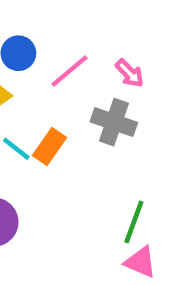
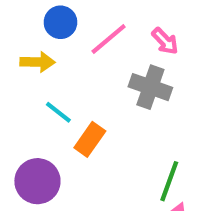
orange rectangle: (49, 147) -> (90, 139), moved

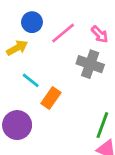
yellow arrow: (37, 62) -> (17, 48), turned -30

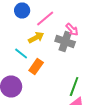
pink arrow: (100, 34) -> (72, 30), moved
yellow arrow: (17, 48) -> (36, 38), moved

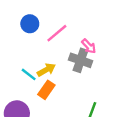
yellow arrow: (36, 38) -> (46, 70), moved

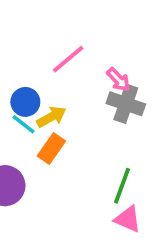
blue circle: (30, 24) -> (25, 102), moved
gray cross: (81, 60) -> (126, 104), moved

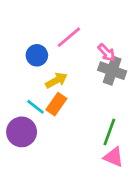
blue circle: (25, 102) -> (37, 55), moved
cyan line: (23, 124) -> (35, 107), moved

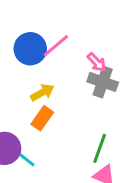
blue circle: (37, 55) -> (30, 49), moved, size x1.4
cyan line: (35, 107) -> (26, 159), moved

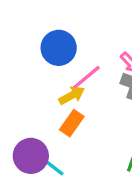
pink line: (56, 46) -> (86, 77), moved

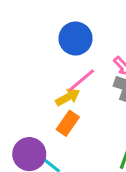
blue circle: (59, 48) -> (75, 39), moved

